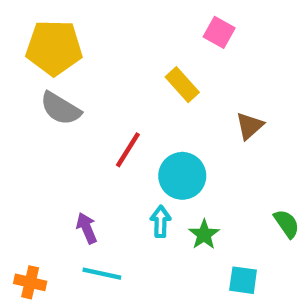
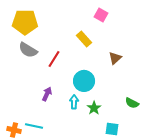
red line: (128, 150) -> (54, 59), moved
green semicircle: (287, 224) -> (132, 103), turned 152
purple arrow: (87, 228) -> (47, 94), moved, turned 48
cyan line: (102, 274) -> (34, 126), moved

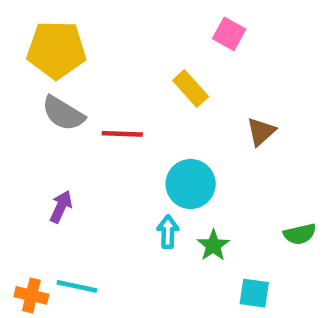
red line: (54, 59) -> (122, 134), turned 60
purple arrow: (47, 94) -> (61, 207), moved
green semicircle: (132, 103) -> (300, 234), turned -40

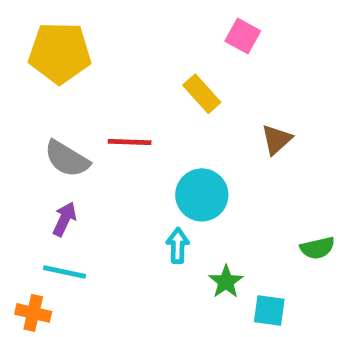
gray semicircle: (63, 113) -> (67, 159), moved
green star: (213, 245) -> (226, 282), moved
cyan line: (77, 286) -> (65, 272), moved

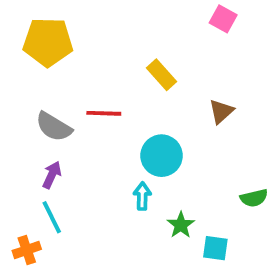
pink square: (243, 36) -> (223, 19), moved
cyan line: (65, 272) -> (52, 217), turned 52
orange cross: (33, 313) -> (27, 250), turned -32

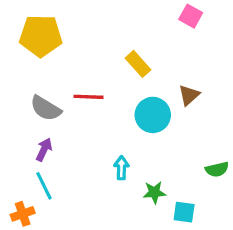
cyan circle: (162, 156) -> (153, 115), moved
green star: (181, 225) -> (154, 192), turned 30

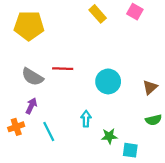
yellow rectangle: (138, 64) -> (98, 14), moved
brown triangle: (189, 95) -> (150, 87), moved
cyan line: (44, 186) -> (49, 132), moved
orange cross: (23, 214) -> (16, 127), moved

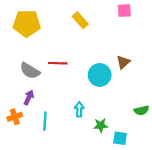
pink square: (135, 12) -> (124, 11), turned -32
yellow rectangle: (98, 14) -> (80, 20), moved
brown triangle: (150, 87) -> (123, 62), moved
cyan line: (49, 132) -> (45, 121), turned 30

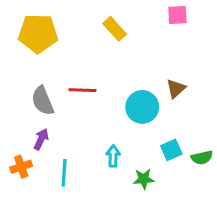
gray semicircle: (30, 71) -> (43, 101), turned 36
cyan square: (120, 138) -> (171, 150), moved, turned -32

